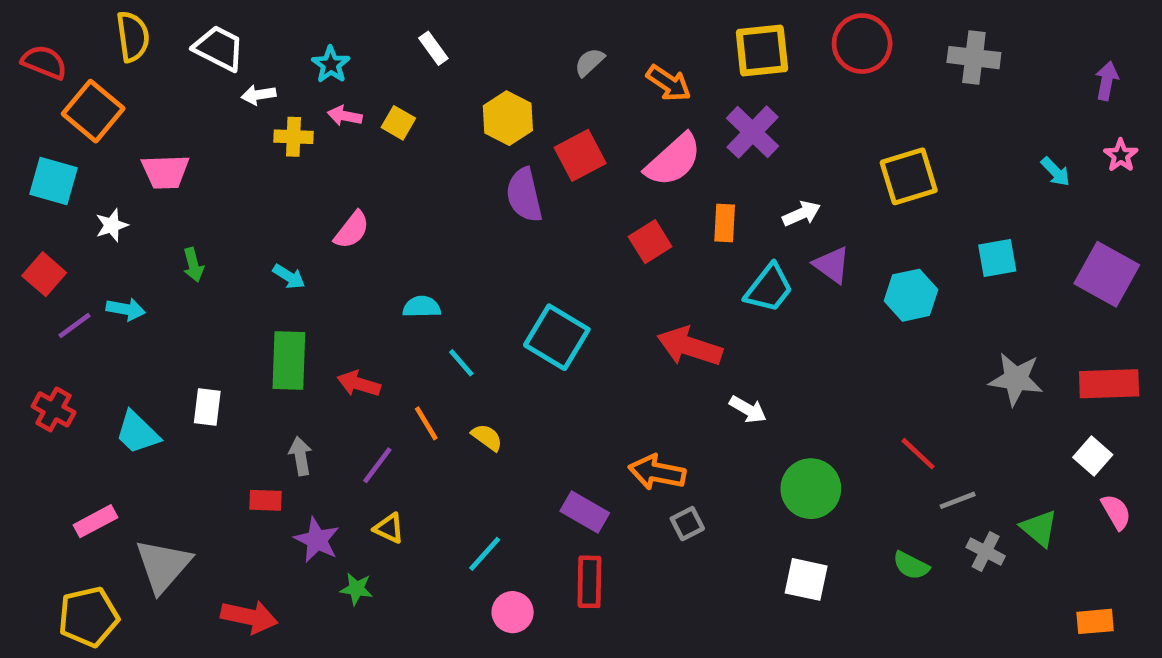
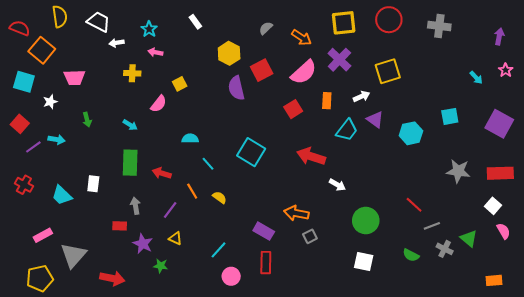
yellow square: (398, 123) -> (180, 84), moved, turned 32
yellow cross: (294, 137) -> (132, 73), moved
yellow square: (909, 176) -> (388, 71), moved

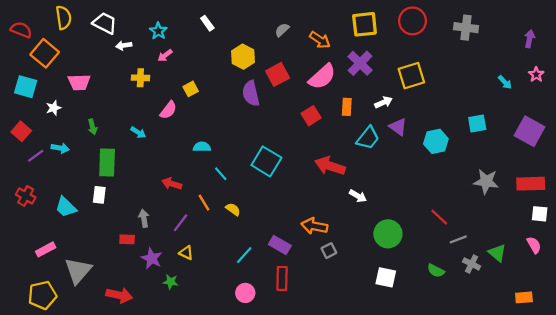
pink arrow: (155, 52) -> (165, 55), turned -48
green rectangle: (130, 163) -> (107, 163), moved
white square: (493, 206) -> (540, 214), moved, turned -35
cyan line: (218, 250) -> (244, 255), moved

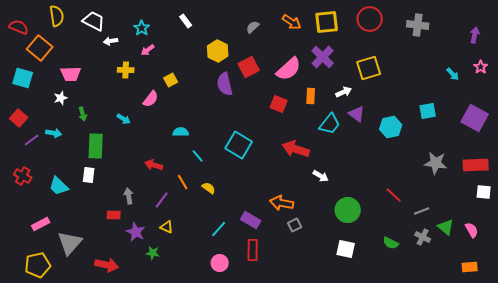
orange arrow: (320, 40) -> (292, 22), moved
white star: (54, 108) -> (61, 98), moved
red square: (311, 116) -> (279, 104), turned -36
gray line: (458, 239) -> (422, 211), moved
pink semicircle: (534, 245) -> (472, 230), moved

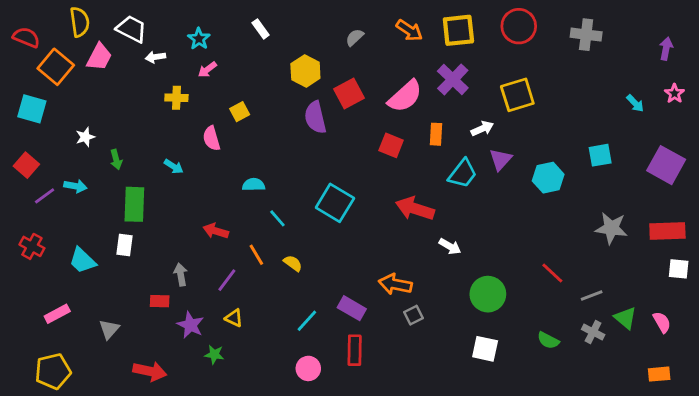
pink trapezoid: (71, 74) -> (99, 57), moved, turned -60
pink semicircle: (151, 99) -> (211, 138), turned 126
purple triangle: (357, 114) -> (501, 159), turned 36
gray triangle: (70, 243) -> (109, 329), moved, size x0.6

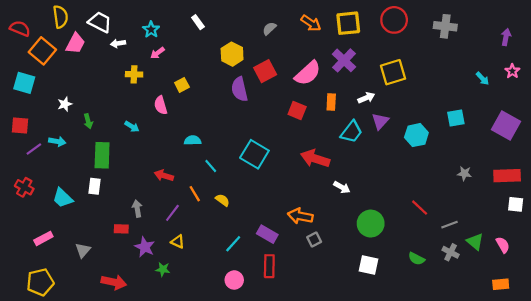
red square: (26, 165) -> (20, 125), turned -36
gray star: (611, 228) -> (464, 173), size x0.6

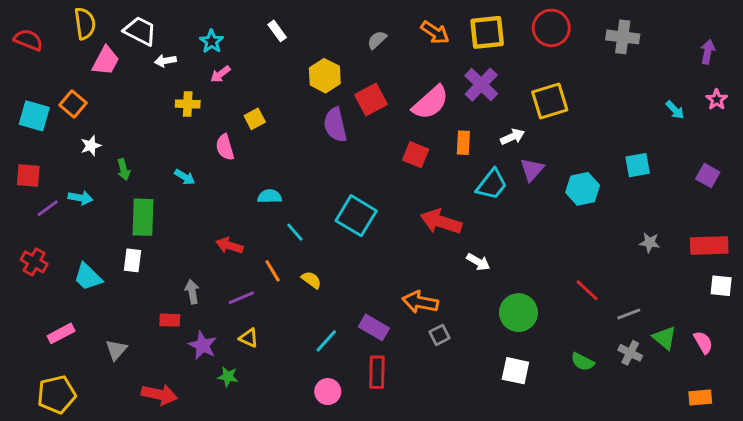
orange square: (42, 51) -> (73, 104), moved, size x0.7
purple square: (506, 125) -> (708, 175), size x0.6
purple line: (172, 213) -> (241, 298), turned 30

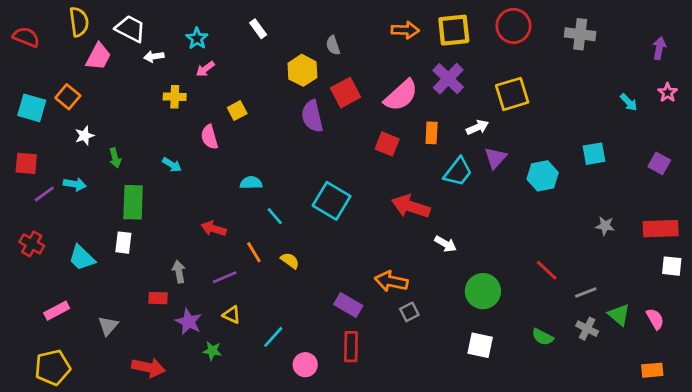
orange arrow: (435, 32) -> (405, 30), turned -32
gray semicircle: (377, 40) -> (333, 45), moved, turned -66
cyan line: (326, 341) -> (273, 337), moved

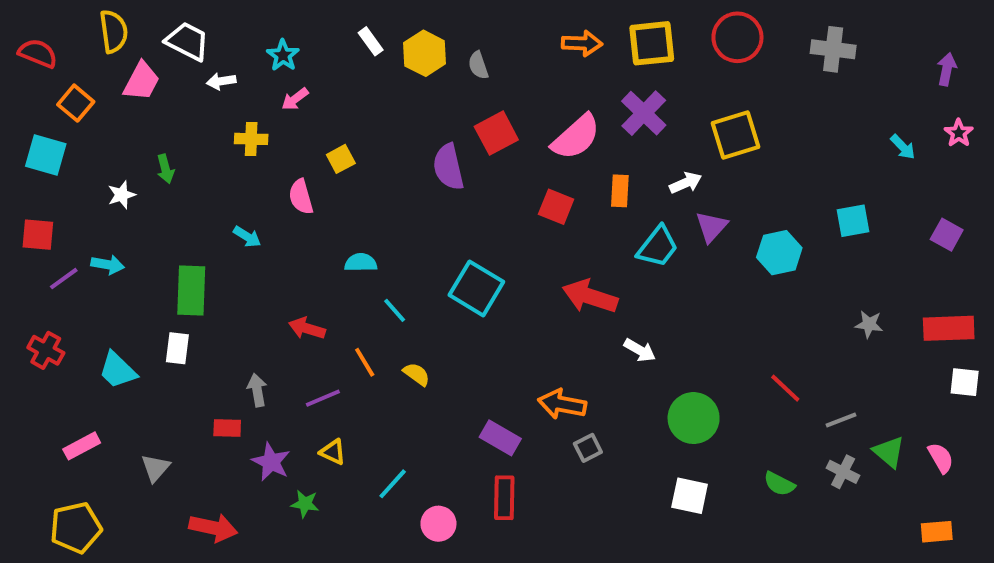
yellow hexagon: (302, 70) -> (425, 53), moved
orange square: (68, 97) -> (76, 103), moved
green arrow: (115, 158) -> (165, 169), moved

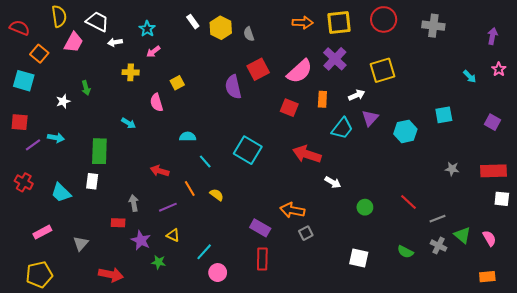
green circle: (694, 418) -> (365, 207), moved, size x0.6
pink circle: (438, 524) -> (218, 273), moved

